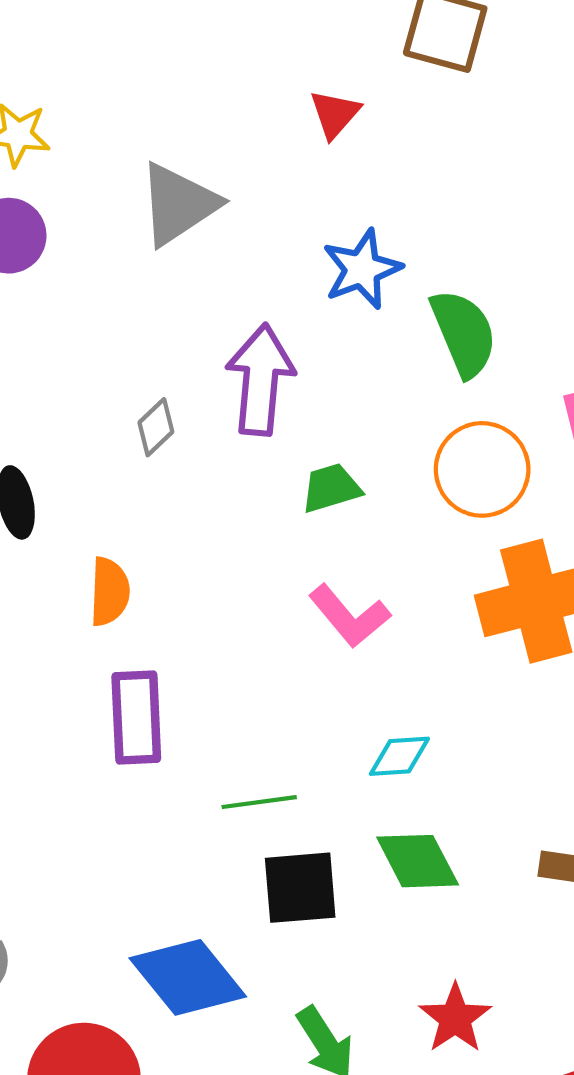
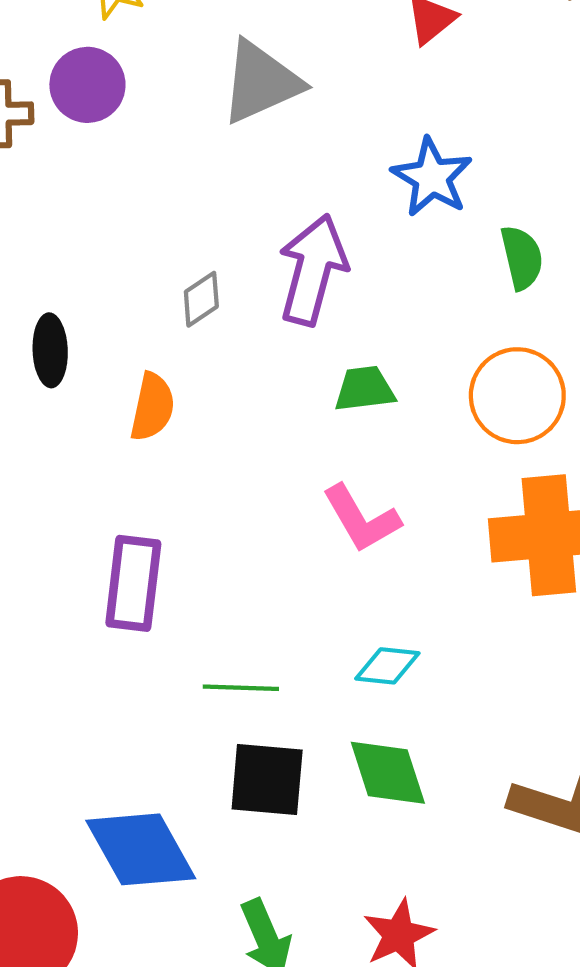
blue star: (362, 269) -> (432, 177), turned -30
green semicircle: (464, 333) -> (522, 258), size x0.7
orange semicircle: (110, 592) -> (152, 407), moved

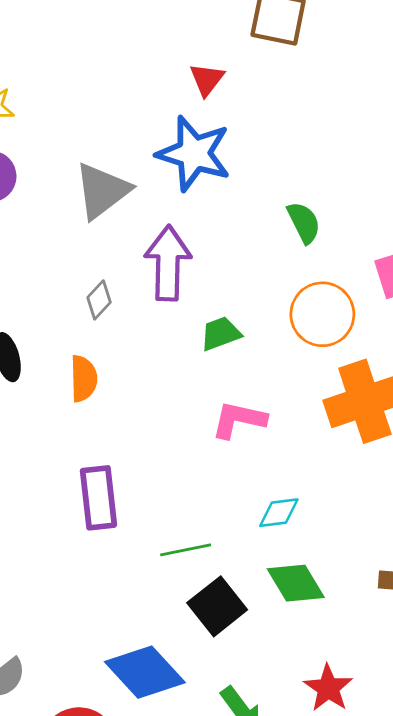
gray triangle: (261, 82) -> (102, 191), moved
blue star: (432, 177) -> (194, 154), moved, size x1.4
pink L-shape: (361, 519) -> (239, 420), turned 146
black square: (267, 779) -> (217, 606), turned -30

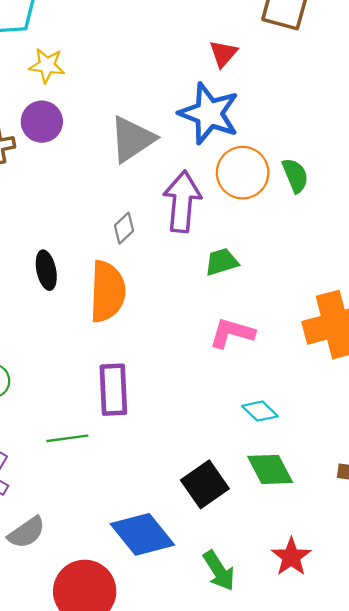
orange circle: (322, 314) -> (243, 173), moved
orange semicircle: (84, 379) -> (107, 292), size x1.6
cyan diamond: (279, 513) -> (260, 411), turned 48
green line: (186, 550) -> (67, 438), moved

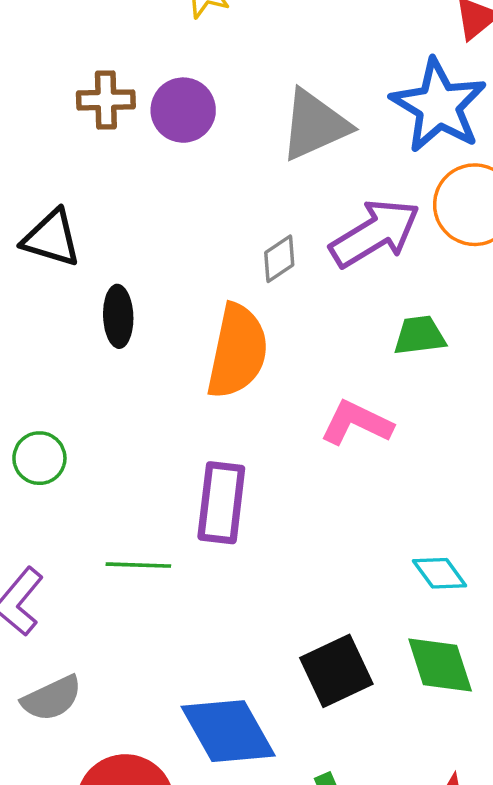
purple circle: (42, 122) -> (183, 110), moved
purple arrow: (182, 202) -> (375, 233), turned 44
black ellipse: (46, 270) -> (118, 316), moved
pink L-shape: (232, 333) -> (357, 423), moved

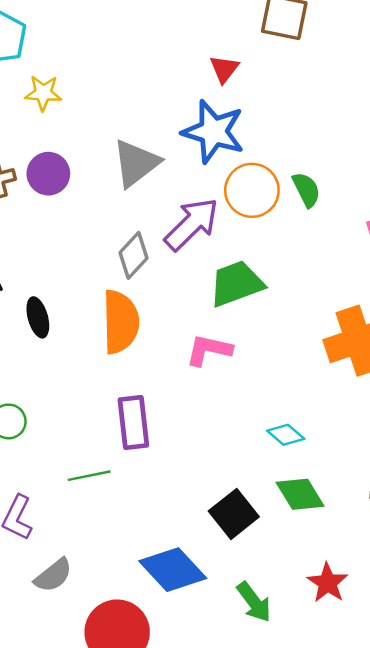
gray diamond: (279, 259) -> (133, 255), size x1.4
green trapezoid: (420, 335) -> (236, 284), size x1.6

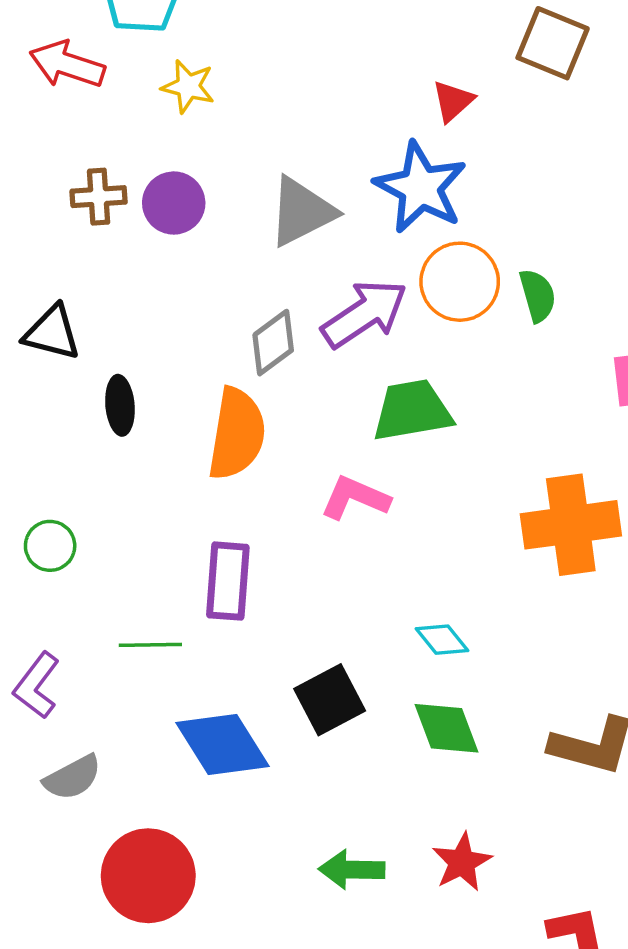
black square: (234, 514) -> (330, 700), moved
blue diamond: (173, 570) -> (222, 744), moved
green arrow: (254, 602) -> (352, 870), turned 117

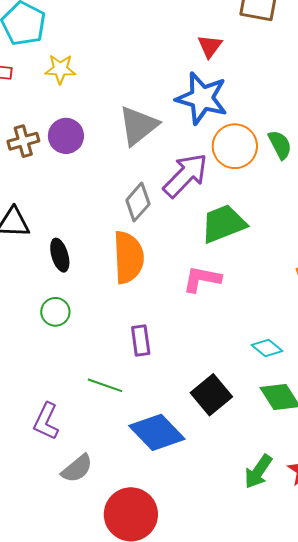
green circle: (50, 546) -> (55, 312), moved
purple rectangle: (228, 581) -> (141, 341), size x0.7
green line: (150, 645) -> (105, 385), turned 32
green arrow: (352, 870) -> (258, 471), moved, turned -45

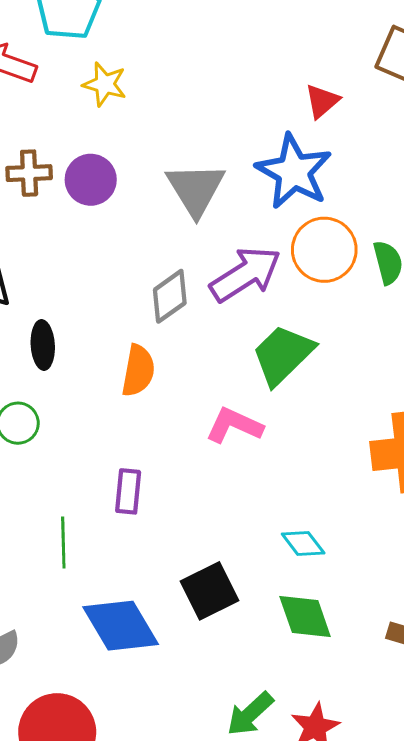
gray triangle: (138, 126) -> (196, 189), turned -36
green trapezoid: (223, 224) -> (283, 355), turned -36
orange semicircle: (128, 257) -> (138, 371), size x0.7
green line: (105, 385) -> (63, 542), turned 56

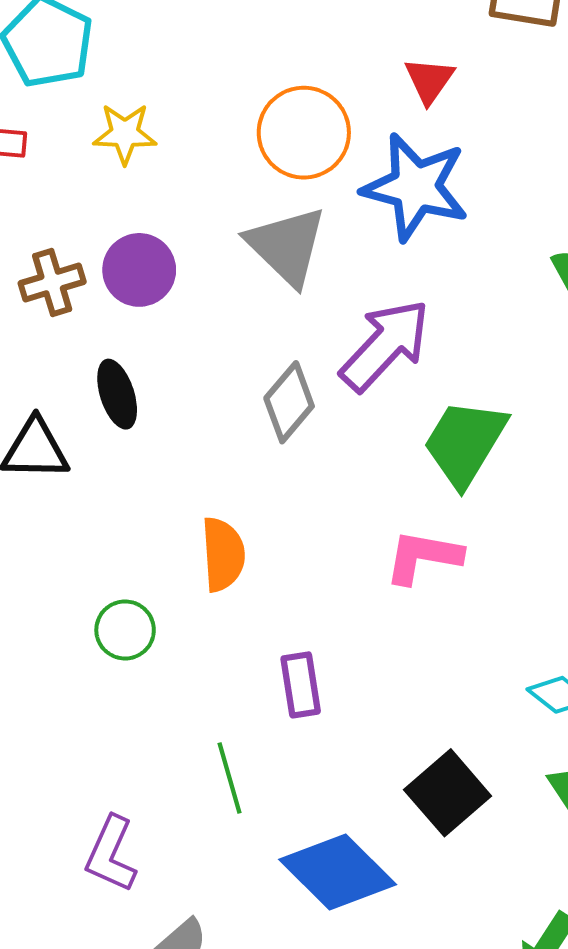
orange circle: (324, 250) -> (304, 133), moved
black ellipse: (43, 345) -> (117, 394), moved
orange semicircle: (138, 371) -> (223, 554), moved

